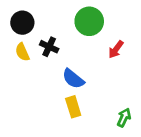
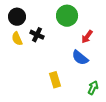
blue semicircle: (73, 79) -> (80, 58), moved

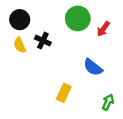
red arrow: (87, 37) -> (103, 29), moved
yellow rectangle: (55, 80) -> (64, 93), turned 42

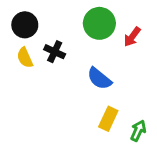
blue semicircle: (93, 67) -> (99, 79), moved
yellow rectangle: (64, 93) -> (108, 119), moved

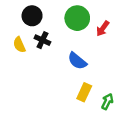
black circle: (25, 25) -> (32, 16), moved

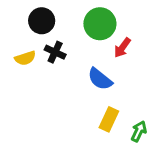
red arrow: (103, 29) -> (122, 48), moved
yellow semicircle: (19, 45) -> (25, 58), turned -84

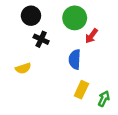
yellow semicircle: (25, 58) -> (23, 68), moved
blue semicircle: (100, 79) -> (75, 59), turned 54

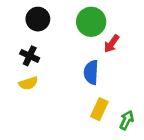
black cross: (41, 39) -> (30, 56), moved

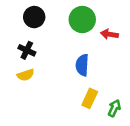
red arrow: (112, 44) -> (109, 34), moved, turned 63

